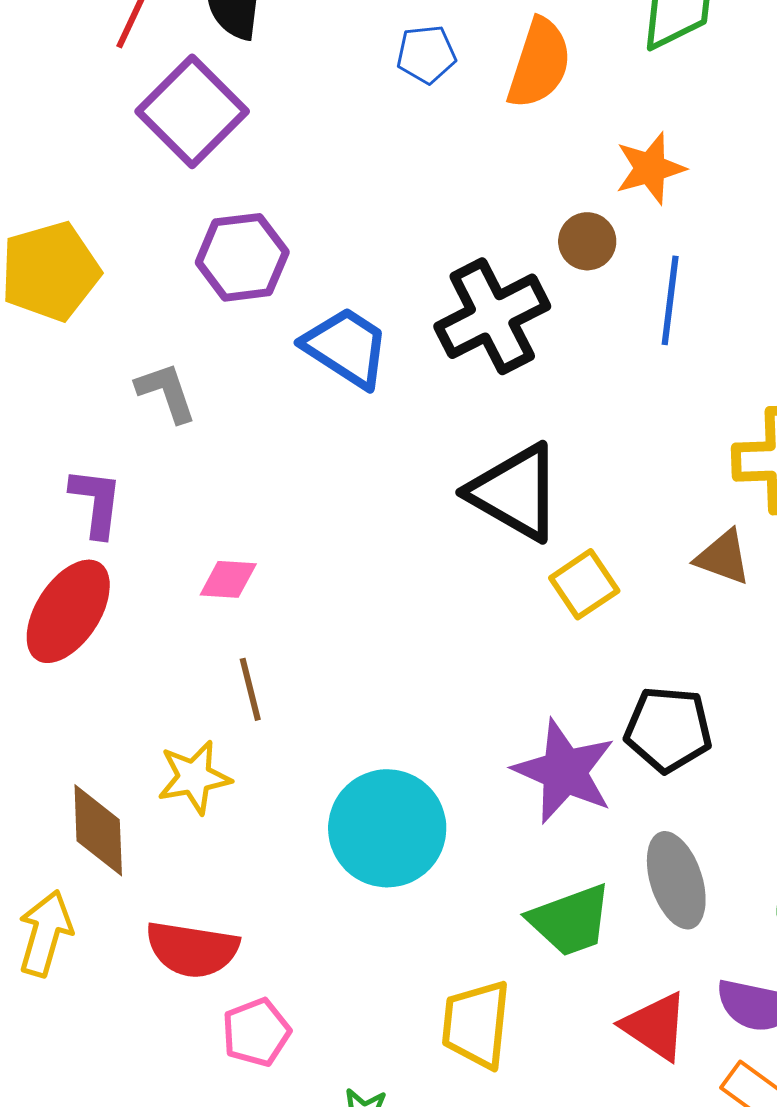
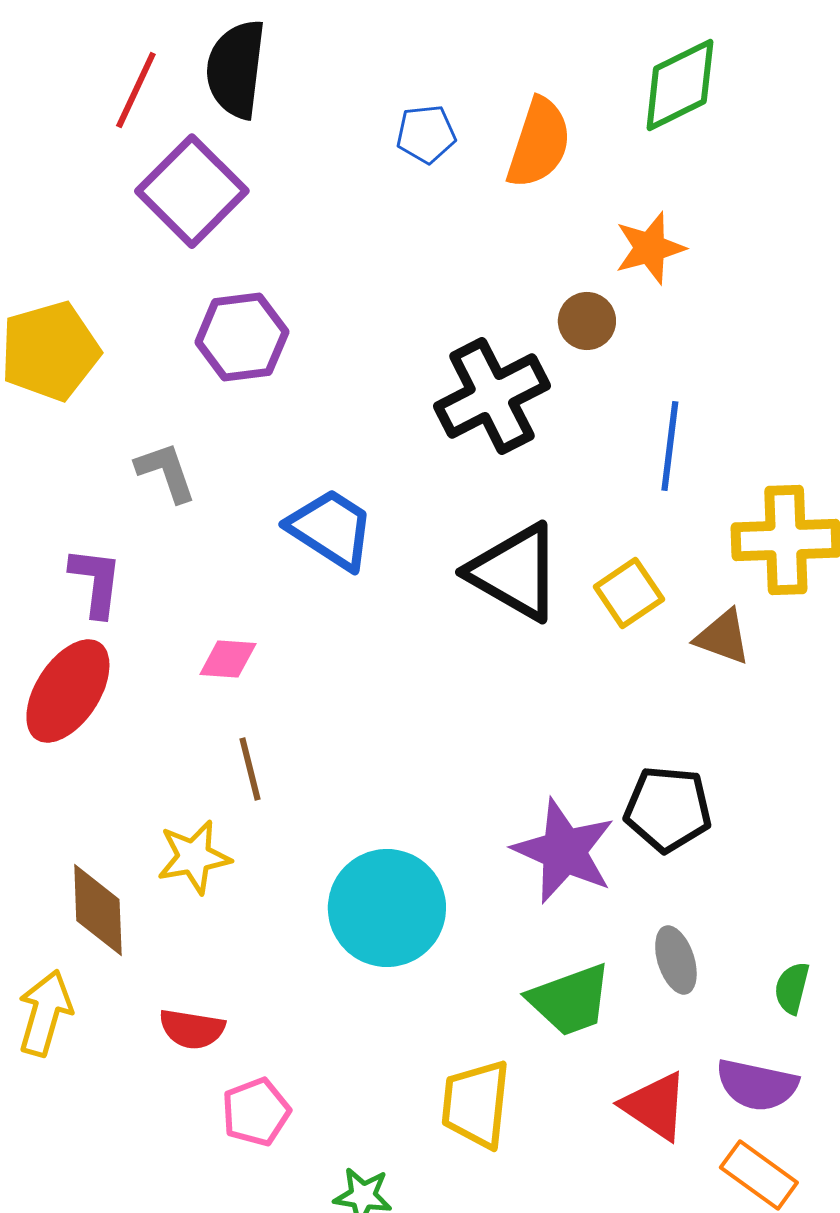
blue line: (670, 300) -> (670, 446), moved
blue trapezoid: (346, 347) -> (331, 529), moved
yellow square: (584, 584) -> (629, 593), moved
gray ellipse: (676, 880) -> (676, 960), size x0.7
red semicircle: (192, 949) -> (192, 1029), size x0.7

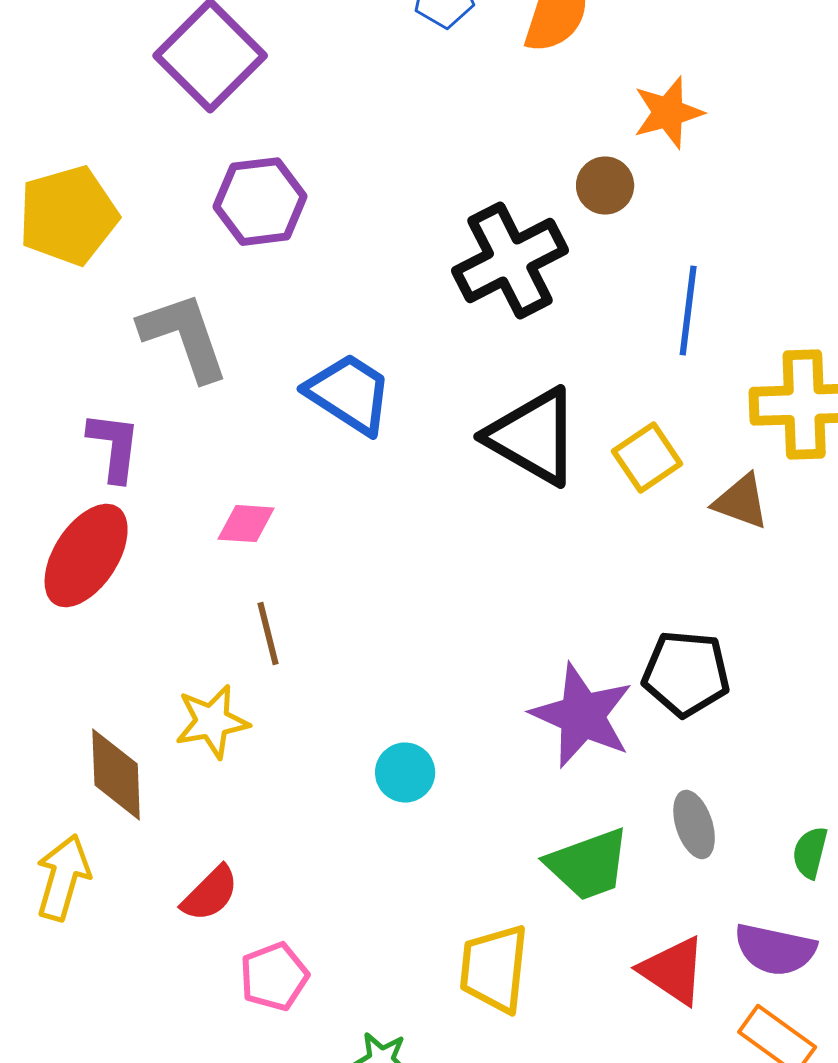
gray L-shape: (166, 472) -> (184, 337), size x1.5
cyan circle: (387, 908) -> (405, 773), size x0.5
red semicircle: (192, 1029) -> (210, 894), turned -54

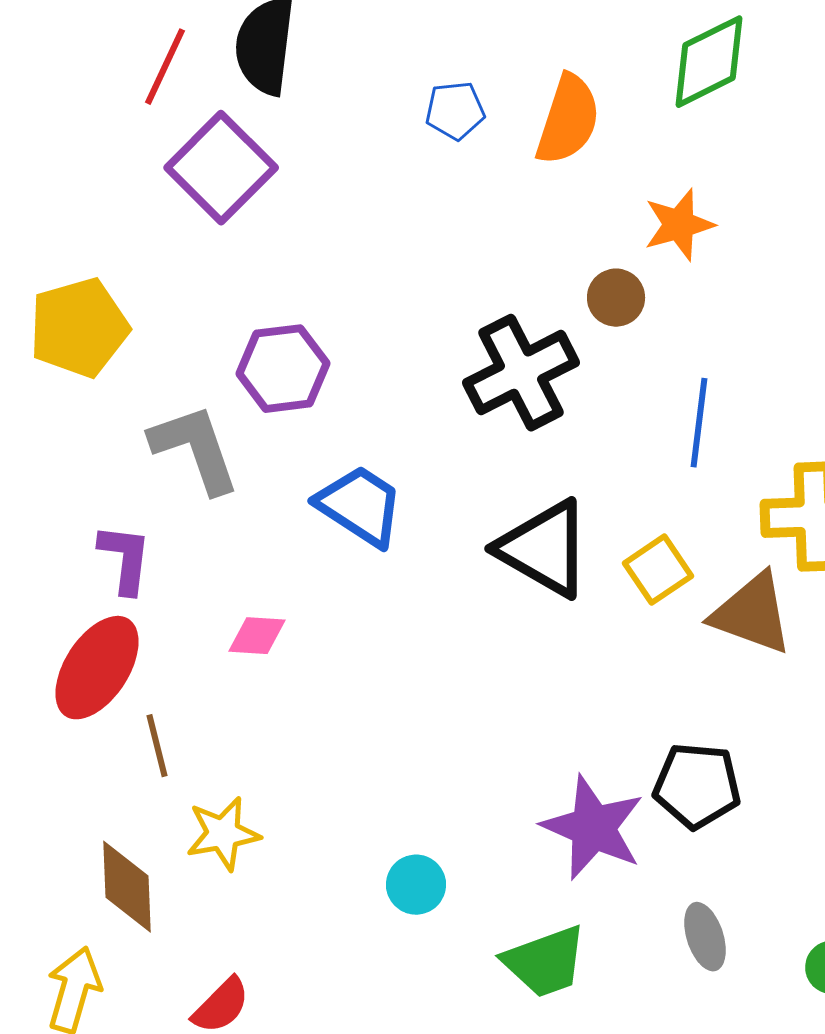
purple hexagon: (260, 202) -> (283, 369), moved
brown triangle: (741, 502) -> (752, 614), size x1.5
brown line: (268, 634) -> (157, 746), moved
green trapezoid: (588, 865) -> (545, 962), moved

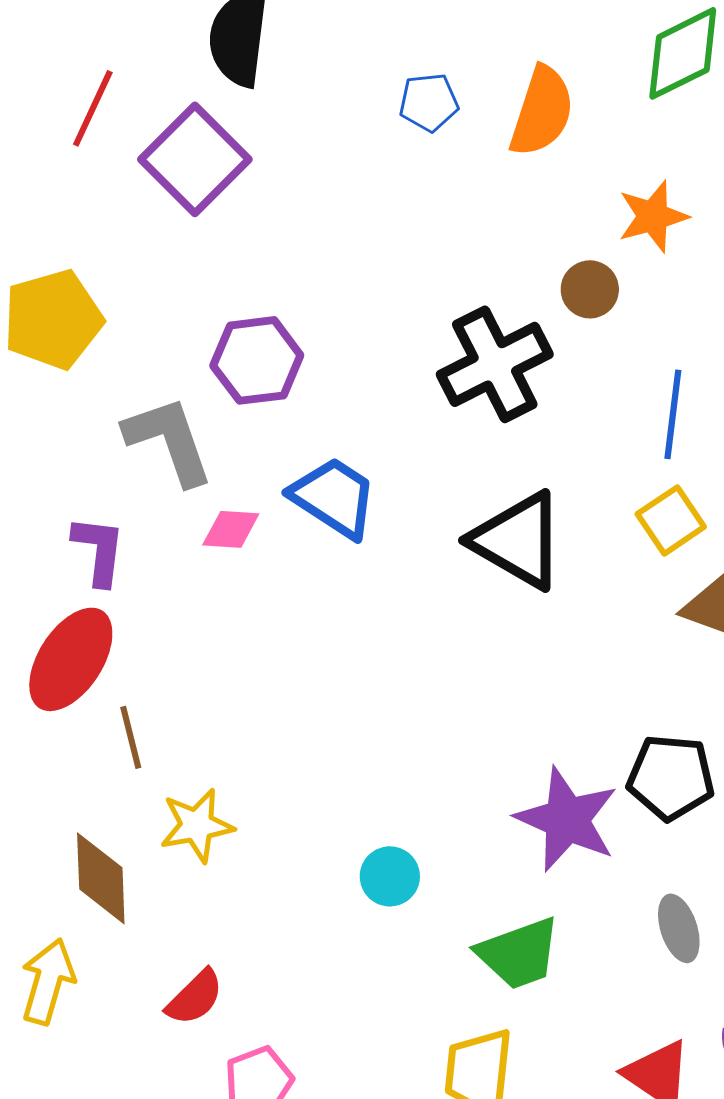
red line: (165, 67) -> (93, 108), moved
yellow square: (658, 570) -> (671, 520), moved
pink diamond: (257, 636) -> (231, 529), moved

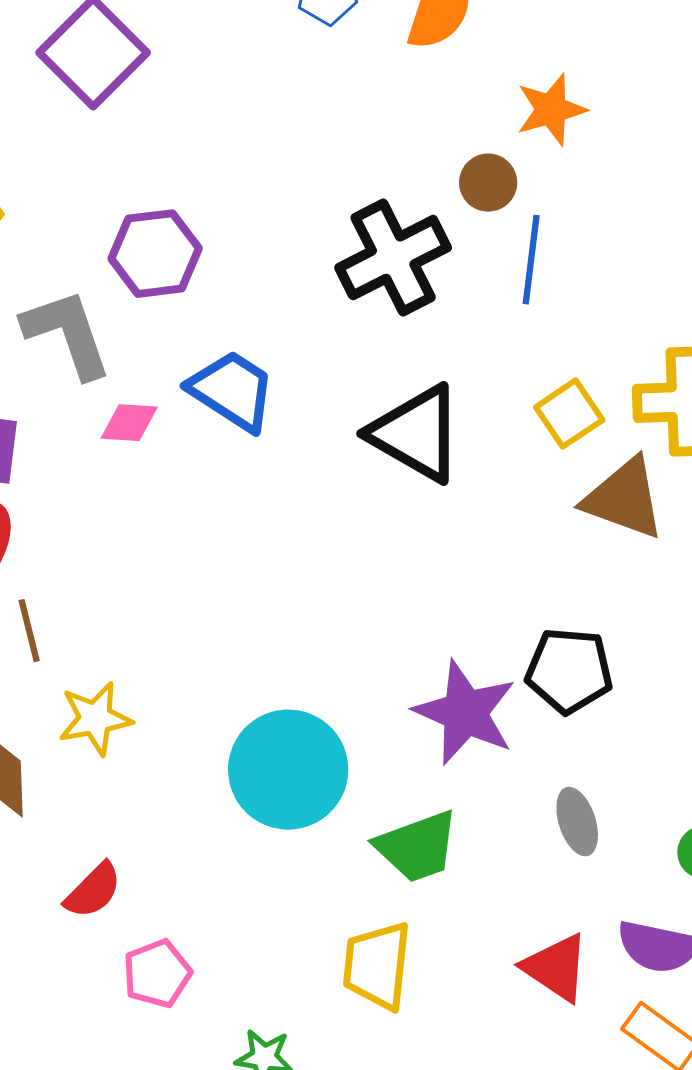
blue line: (673, 414) -> (531, 260), moved
cyan circle: (390, 876) -> (288, 770), size x2.0

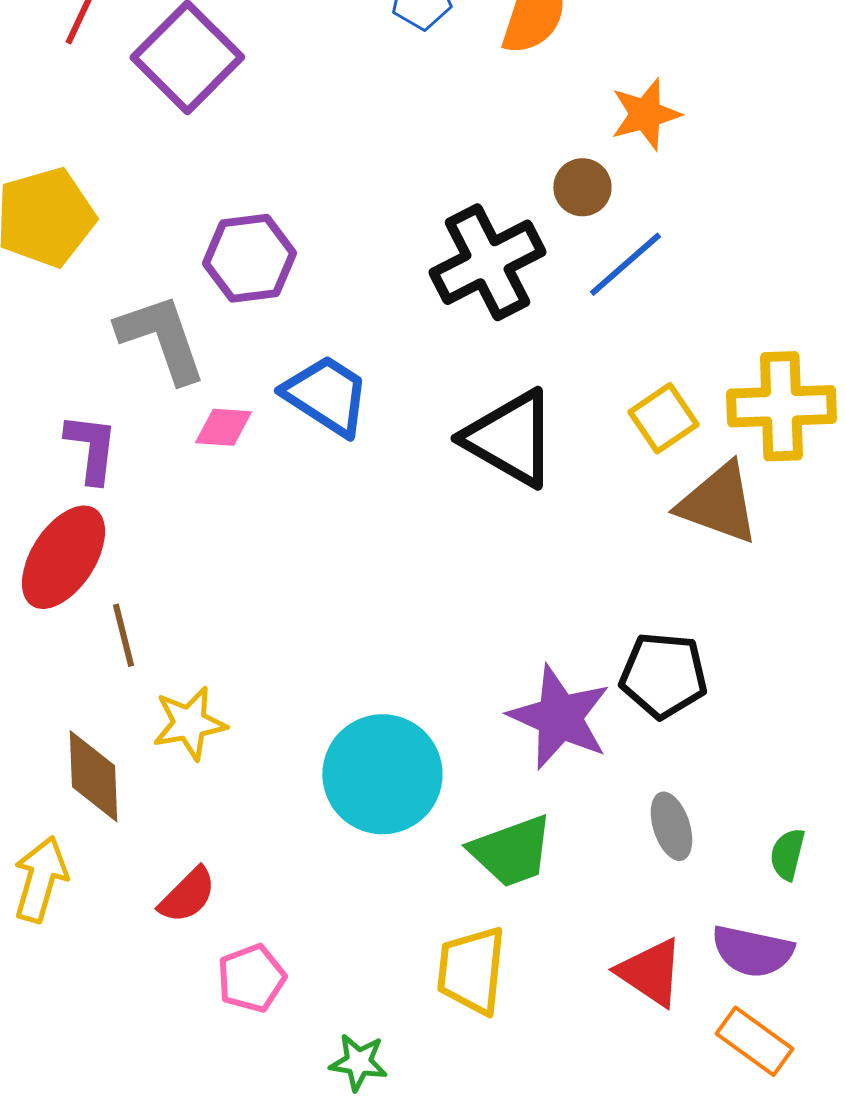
blue line: (531, 260) -> (625, 264), turned 42

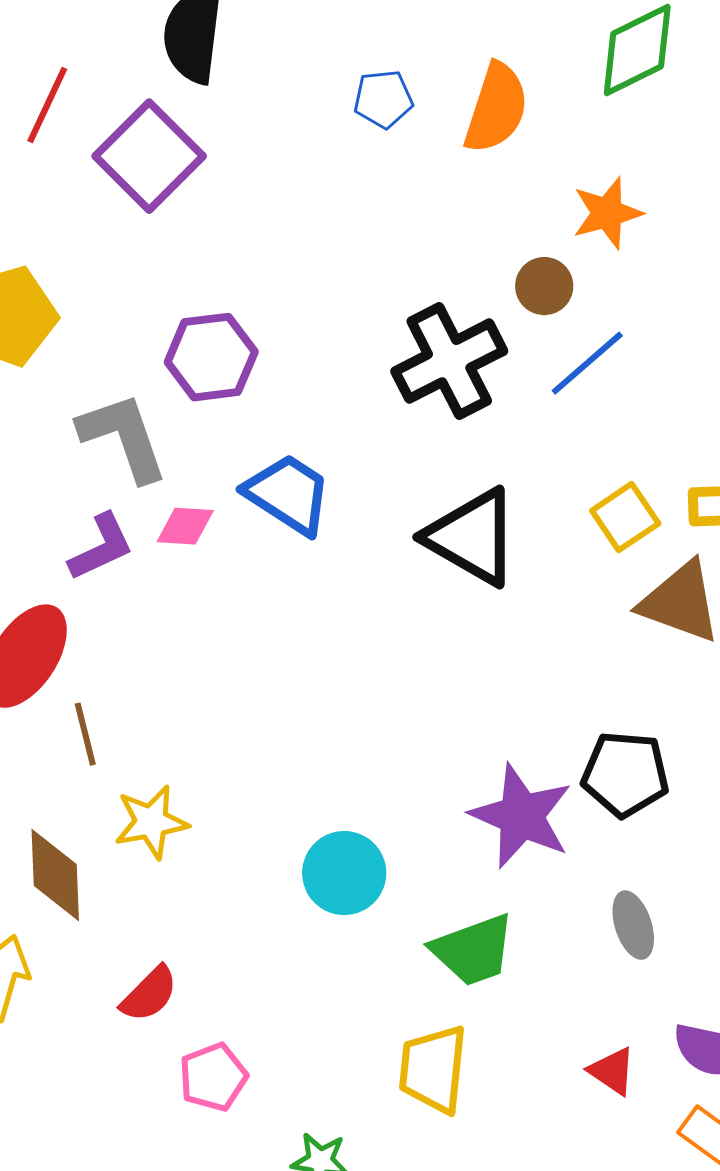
purple L-shape: (91, 448) -> (101, 547), moved, turned 58
cyan circle: (382, 774) -> (344, 873), size x0.7
red triangle: (650, 972) -> (612, 1071), size x0.7

